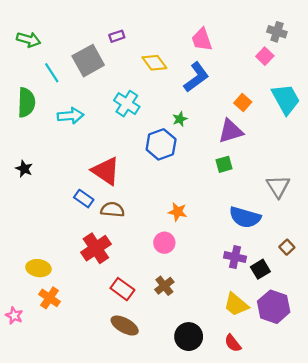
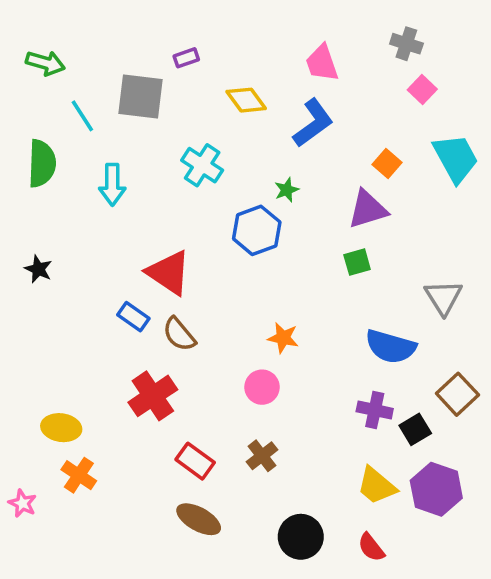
gray cross: (277, 32) -> (406, 44), moved
gray square: (88, 61) -> (140, 97), turned 36
cyan arrow: (70, 116) -> (112, 185), turned 95
brown semicircle: (112, 210) -> (179, 334), turned -135
brown square: (287, 247) -> (457, 394), size x1.6

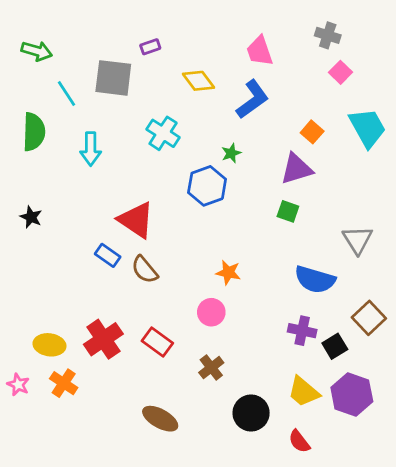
green square: (357, 262) -> (288, 211), turned 35
red cross: (153, 396) -> (103, 339), moved
red rectangle: (195, 461) -> (157, 342), moved
pink star: (22, 503) -> (18, 385), moved
black circle: (301, 537) -> (251, 413), moved

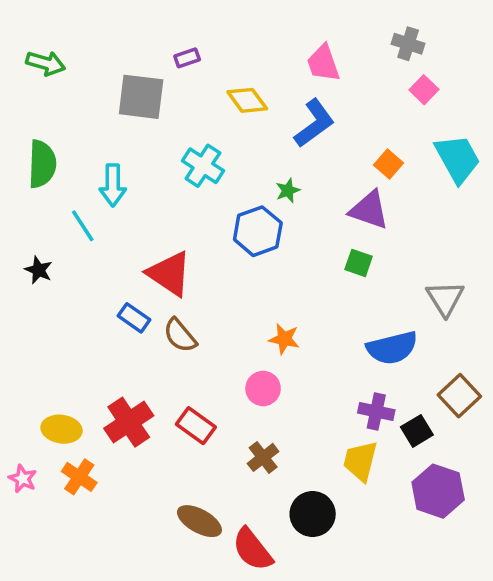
cyan line: (67, 94) -> (83, 226), moved
purple triangle: (296, 169) -> (369, 210), turned 36
blue semicircle: (315, 280) -> (392, 348), turned -30
yellow trapezoid: (304, 392) -> (360, 461), moved, turned 64
red semicircle: (299, 441) -> (252, 549), moved, size x1.5

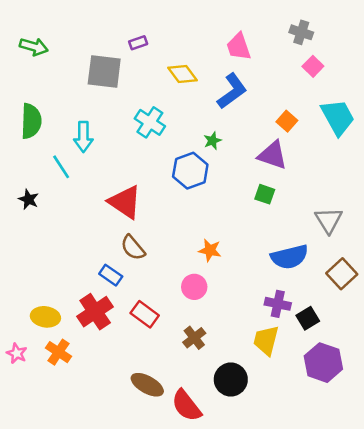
blue rectangle: (134, 318) -> (111, 275), moved
brown square: (459, 396) -> (342, 274), moved

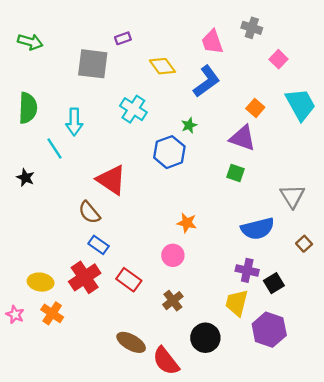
gray cross: (301, 32) -> (252, 28), moved
brown semicircle: (133, 248) -> (89, 212), moved
brown square: (342, 274) -> (304, 244), size x0.6
purple hexagon: (323, 363) -> (269, 330), moved

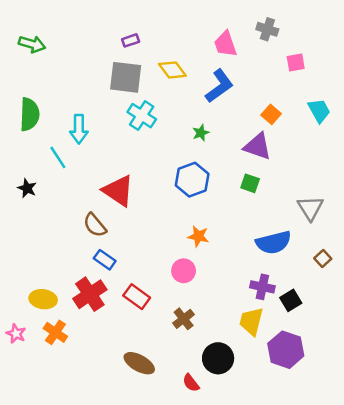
pink square: (278, 59) -> (296, 63), turned 36
gray square: (93, 64) -> (126, 77), moved
cyan trapezoid: (301, 104) -> (319, 111), size x0.7
blue hexagon: (169, 152) -> (192, 180), moved
red semicircle: (166, 361) -> (191, 383), moved, size x0.6

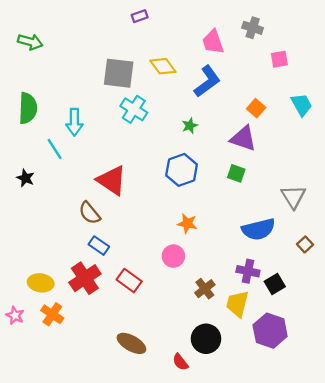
purple rectangle: (131, 40) -> (140, 16), moved
brown cross: (184, 319) -> (205, 289), moved

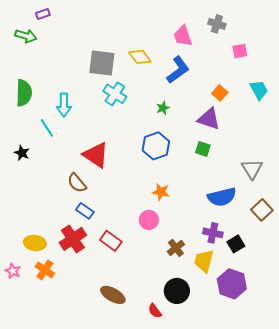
purple rectangle: (140, 16) -> (43, 14), moved
brown square: (305, 244) -> (262, 210), size x1.5

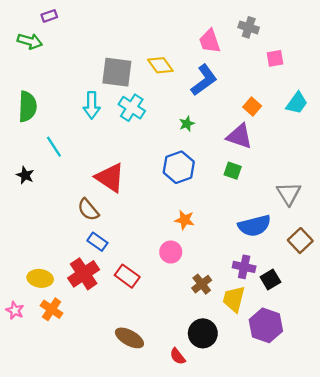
cyan trapezoid: (259, 90) -> (297, 103), turned 65
cyan arrow: (64, 105) -> (92, 105), moved

